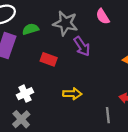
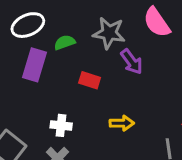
pink semicircle: (103, 16) -> (157, 22), size x1.5
white cross: (25, 94) -> (61, 125), turned 35

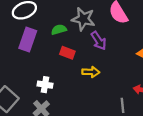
green semicircle: (65, 42) -> (59, 30), moved
yellow arrow: (122, 123) -> (91, 72), moved

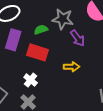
red rectangle: (67, 53) -> (37, 52), moved, size x1.5
white cross: (45, 85) -> (31, 80), turned 32

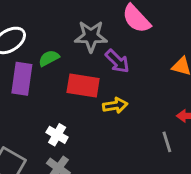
green semicircle: (41, 30) -> (49, 58), moved
red rectangle: (37, 52) -> (83, 86), moved

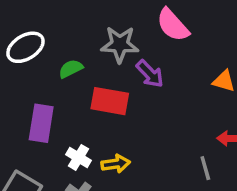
purple rectangle: (22, 79) -> (41, 123), moved
yellow arrow: (115, 105) -> (116, 164), moved

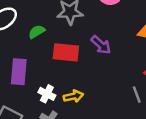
purple arrow: (150, 74) -> (101, 45), moved

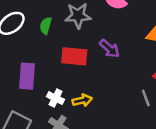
green semicircle: (37, 32) -> (46, 26), moved, turned -42

